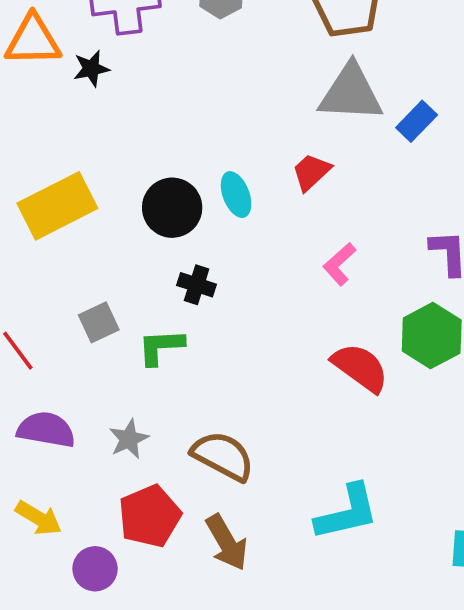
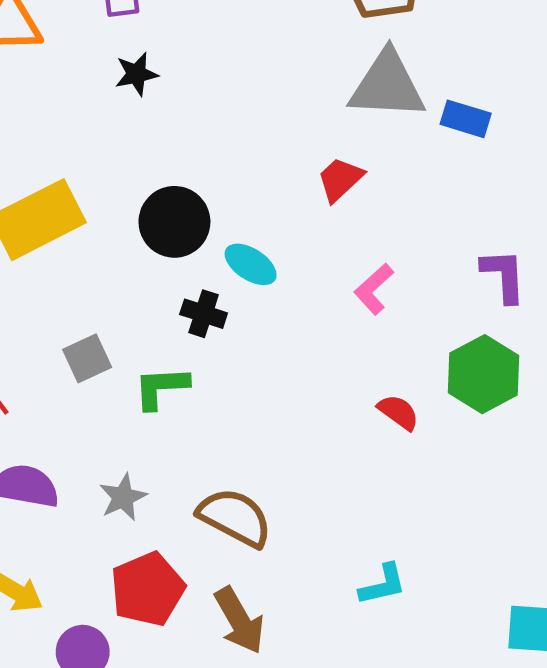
black star: (91, 69) -> (136, 74), moved
blue rectangle: (417, 121) -> (466, 119), turned 63
cyan ellipse: (236, 195) -> (251, 264), moved, turned -36
red semicircle: (360, 368) -> (398, 412), size x0.6
cyan L-shape: (347, 512) -> (383, 585), size x0.6

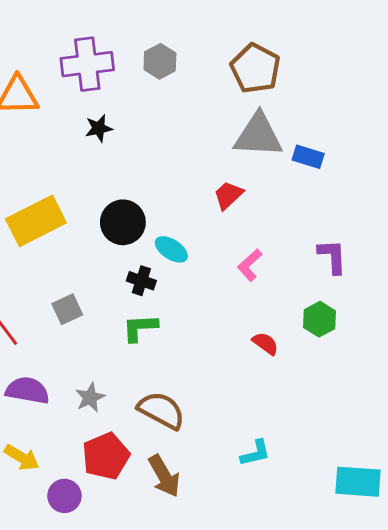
green hexagon: (483, 374) -> (320, 319), size x0.7
green L-shape: (161, 388) -> (140, 328), moved

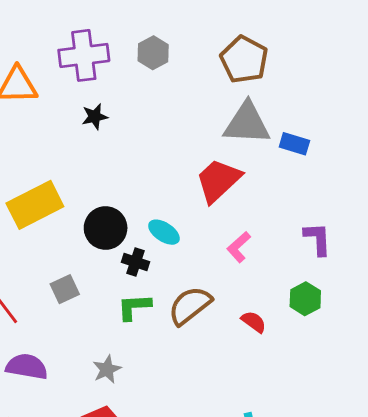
red trapezoid: (228, 195) -> (218, 180), size x1.6
black circle: (123, 222) -> (106, 228), moved
gray star: (90, 398) -> (107, 369), moved
brown semicircle: (161, 410) -> (190, 305), moved, turned -66

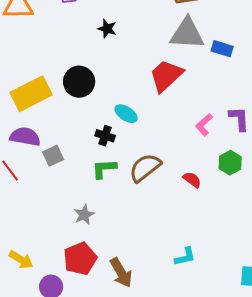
black star: (95, 117) -> (107, 29), moved, turned 30
black circle: (106, 228) -> (79, 82), moved
pink L-shape: (239, 247) -> (204, 125), moved
purple semicircle: (27, 367) -> (25, 137), moved

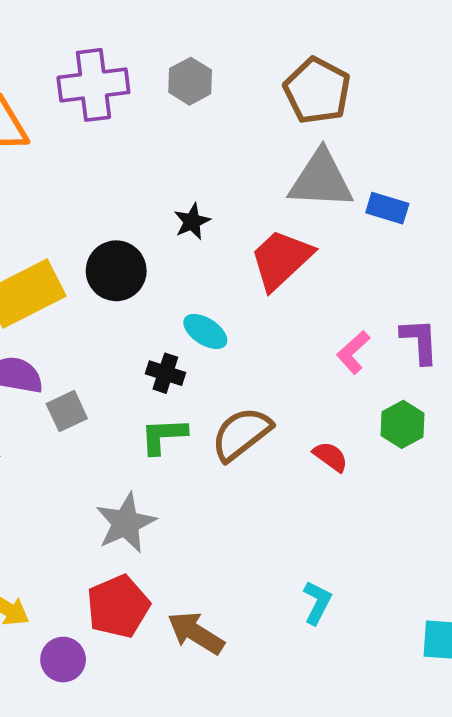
black star: (107, 29) -> (192, 221), moved, turned 30
gray star: (84, 215) -> (126, 523), size x1.5
cyan L-shape: (185, 257) -> (317, 603), turned -50
brown arrow: (121, 273) -> (196, 633), turned 152

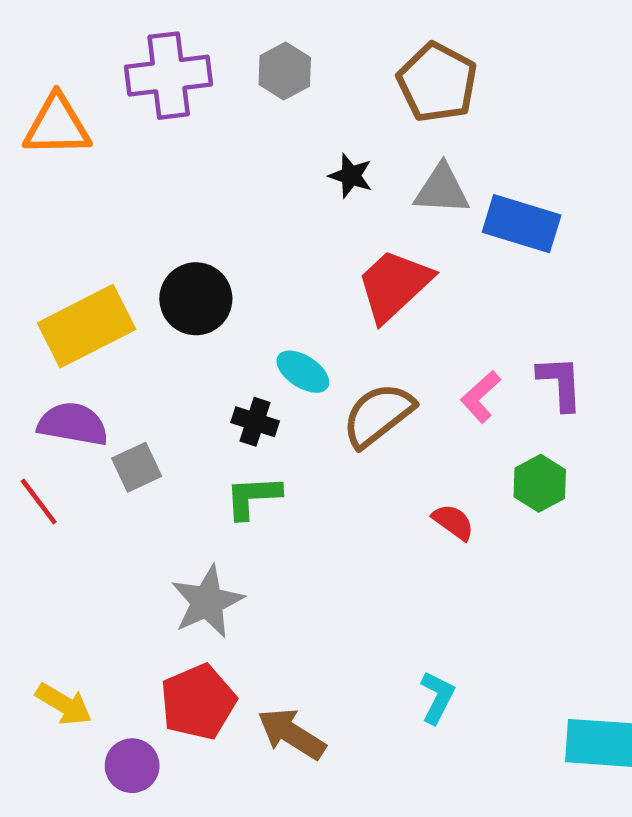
gray triangle: (321, 180) -> (442, 189), size x0.7
blue rectangle: (387, 208) -> (522, 224), size x1.5
black star: (192, 221) -> (351, 176), moved, turned -30
brown semicircle: (241, 434) -> (378, 415), moved

